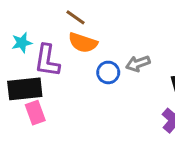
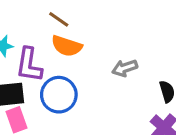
blue circle: (108, 72) -> (59, 95), moved, size x1.5

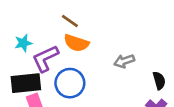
purple L-shape: (29, 65) -> (45, 59), turned 56

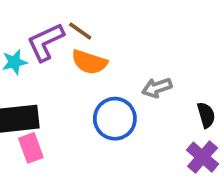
purple L-shape: (45, 59) -> (46, 42), moved
blue circle: (70, 83) -> (115, 119), moved

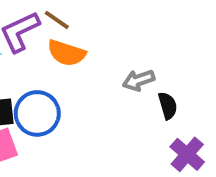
black semicircle: (206, 115) -> (168, 106), moved
blue circle: (115, 119) -> (37, 113), moved

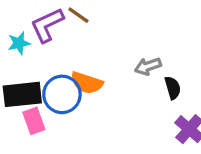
orange semicircle: (66, 53) -> (87, 83), moved

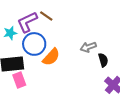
orange semicircle: (87, 83) -> (51, 57), turned -66
blue circle: (62, 94) -> (34, 44), moved

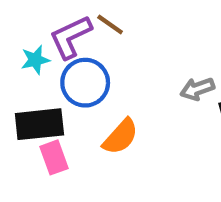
orange semicircle: (51, 57) -> (120, 137), moved

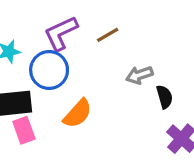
brown line: (110, 24) -> (108, 35), moved, turned -65
purple L-shape: (71, 37) -> (61, 33), moved

